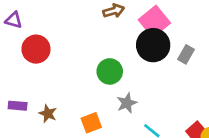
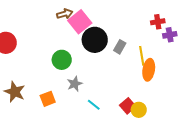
pink square: (154, 21) -> (80, 22), moved
brown star: (48, 114) -> (15, 92), size x1.5

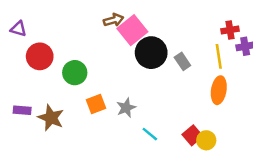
gray rectangle: (120, 47) -> (182, 61), turned -64
yellow line: (142, 56) -> (219, 56), moved
green circle: (62, 60) -> (75, 73), moved
orange square: (48, 99) -> (96, 104), moved

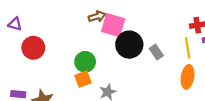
pink square: (132, 30) -> (113, 25), turned -35
green circle: (75, 73) -> (85, 62), moved
orange square: (96, 104) -> (83, 79), moved

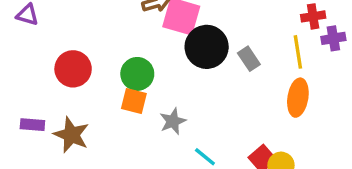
red circle: (33, 48) -> (73, 69), moved
orange square: (83, 79) -> (134, 101), turned 35

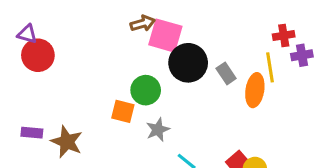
red circle: (73, 69) -> (38, 55), moved
green circle: (137, 74) -> (146, 90), moved
orange ellipse: (298, 98) -> (255, 90), moved

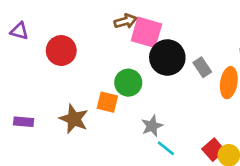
red circle: (38, 55) -> (61, 51), moved
gray star: (158, 130) -> (152, 126), moved
brown star: (67, 142) -> (74, 119), moved

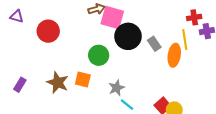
orange square: (107, 102) -> (83, 79), moved
purple rectangle: (24, 122) -> (20, 85), turned -64

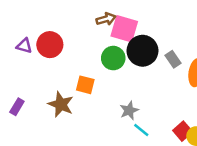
purple triangle: (17, 16) -> (24, 46), moved
green circle: (99, 55) -> (113, 58), moved
orange square: (83, 79) -> (85, 85), moved

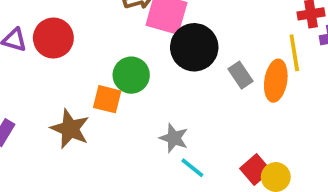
green circle: (113, 58) -> (131, 75), moved
gray rectangle: (173, 59) -> (241, 75), moved
gray star: (129, 110) -> (174, 138), turned -30

